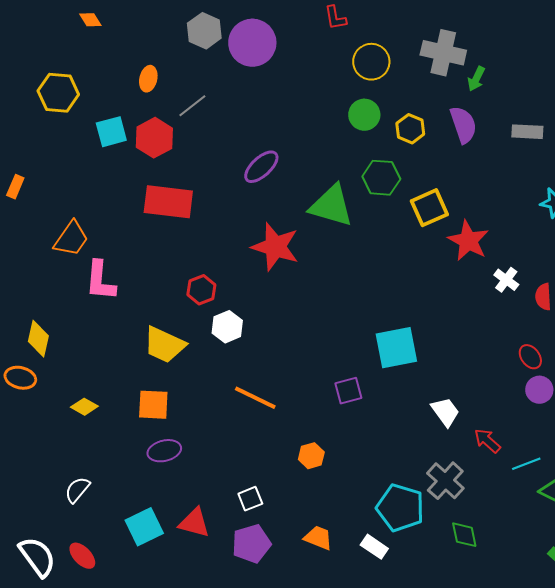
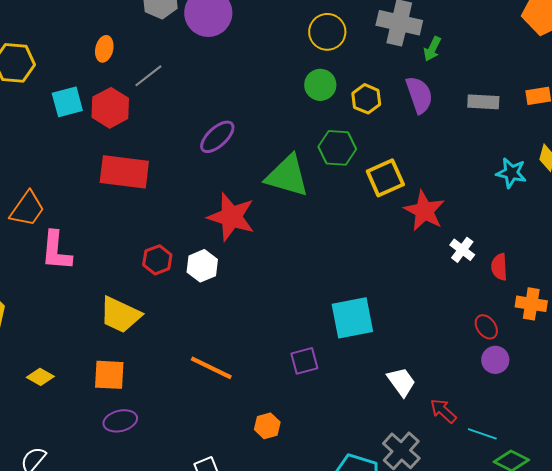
white hexagon: (227, 327) -> (202, 266), moved
cyan line: (526, 464) -> (482, 434), turned 40

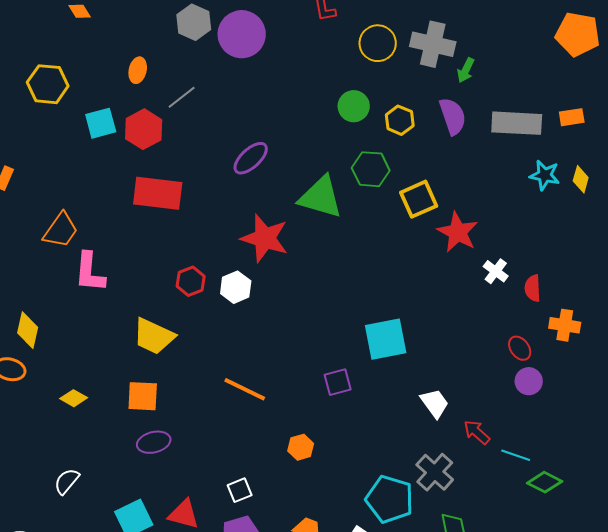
yellow circle: (327, 32) -> (378, 43), moved
gray rectangle: (483, 102) -> (517, 123), size x1.6
cyan star: (511, 173) -> (545, 175), moved

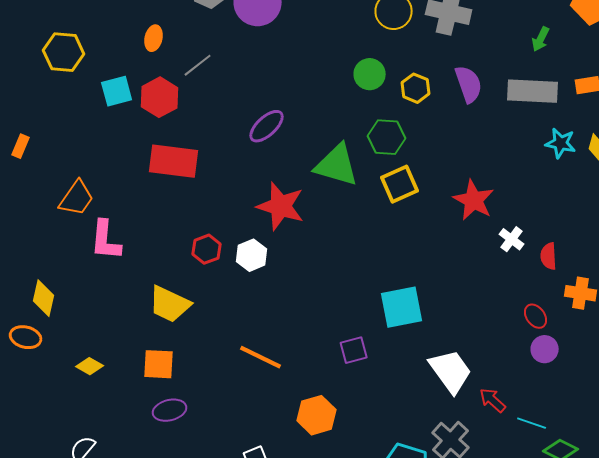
green arrow: (466, 70) -> (541, 39), moved
yellow square: (419, 199) -> (400, 184), moved
white trapezoid: (435, 403) -> (451, 371), size x1.5
orange hexagon: (301, 447) -> (317, 415), size x1.5

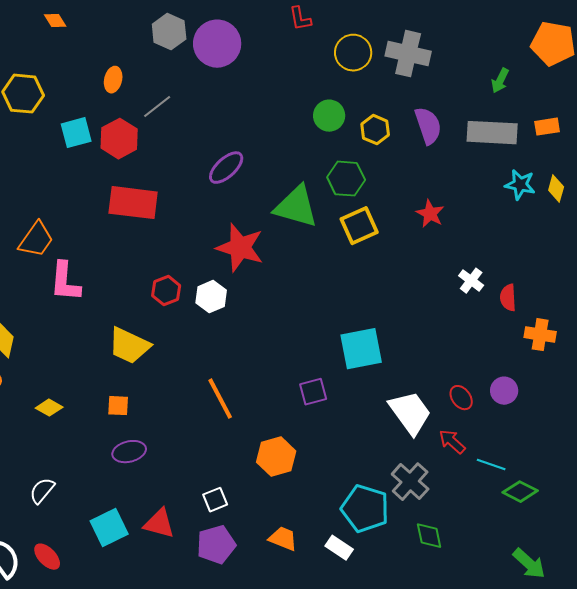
red star: (474, 200) -> (430, 214), moved, size x0.7
red ellipse: (536, 316) -> (461, 398), moved
orange line: (261, 357) -> (220, 399), turned 36
orange square: (159, 364) -> (118, 406), size x0.7

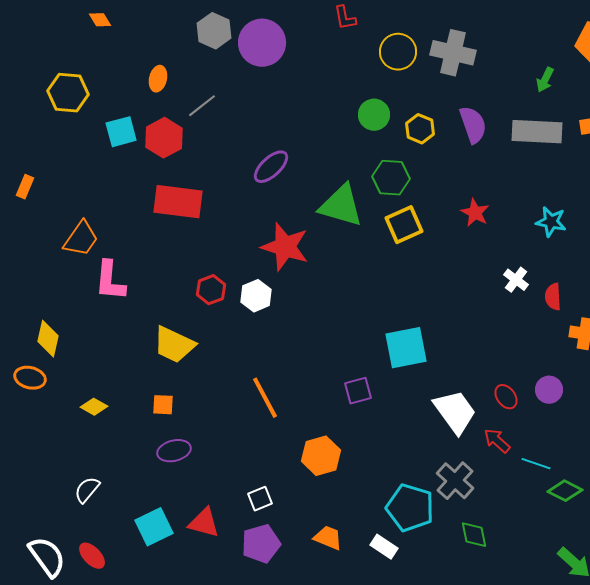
cyan star: (520, 185) -> (551, 222), moved

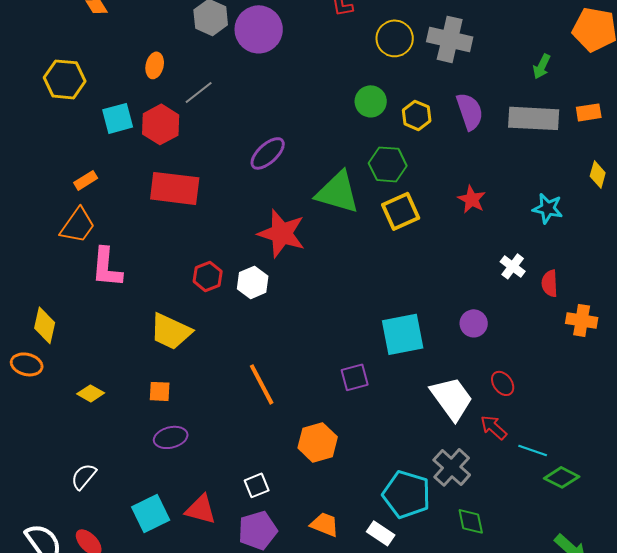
orange rectangle: (25, 187) -> (86, 180), moved, turned 35
purple circle: (549, 390) -> (474, 323), moved

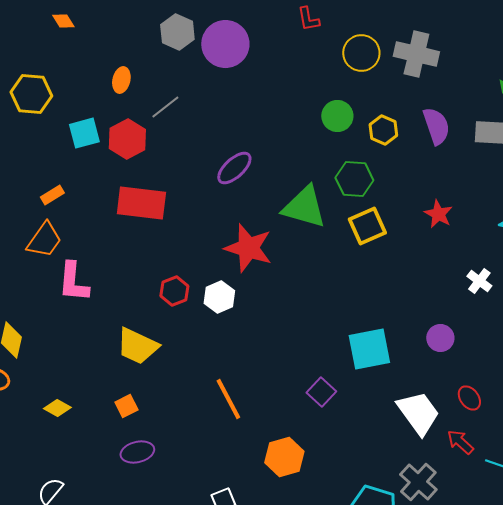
purple square: (355, 377) -> (321, 392), turned -32
orange square: (160, 391) -> (126, 406), turned -30

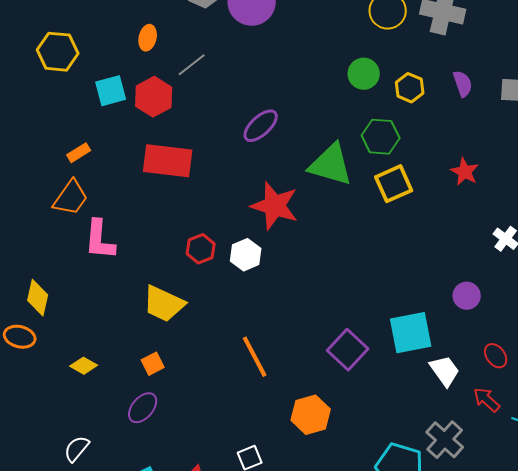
purple semicircle: (436, 126) -> (463, 84), size x0.7
cyan square: (369, 349) -> (411, 333), moved
purple square: (321, 392) -> (348, 350), size x1.4
white trapezoid: (418, 413) -> (445, 371), size x0.7
purple ellipse: (137, 452) -> (143, 408), moved, turned -36

